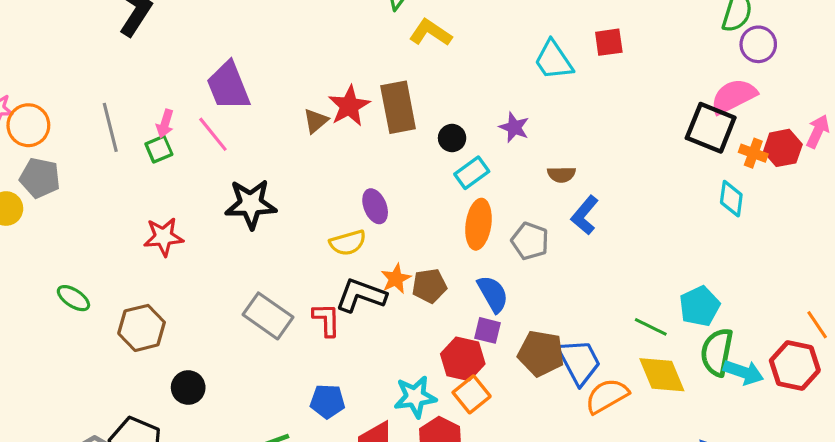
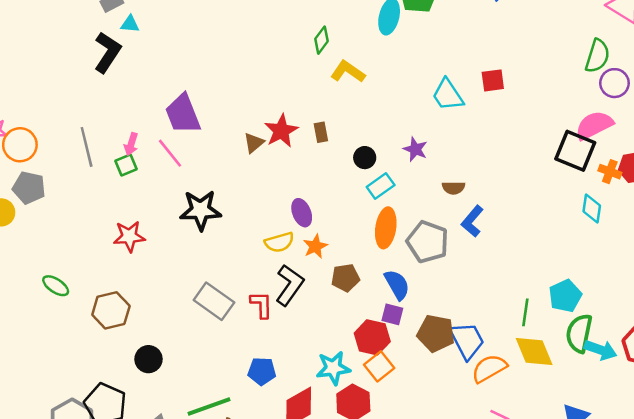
brown rectangle: (398, 107) -> (321, 132), size x0.5
gray pentagon: (530, 241) -> (428, 242), size x1.4
orange star: (396, 279) -> (315, 246), moved
black L-shape: (361, 295) -> (290, 285), turned 105
green line: (651, 327) -> (525, 312), turned 72

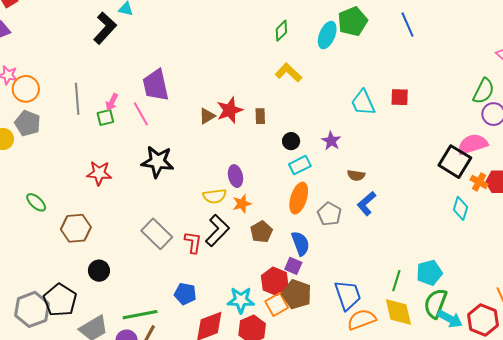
green diamond: (322, 40) -> (281, 31), moved
gray pentagon: (428, 242) -> (329, 214), size x0.7
brown pentagon: (345, 278) -> (261, 232), turned -30
brown pentagon: (436, 333) -> (297, 294), moved

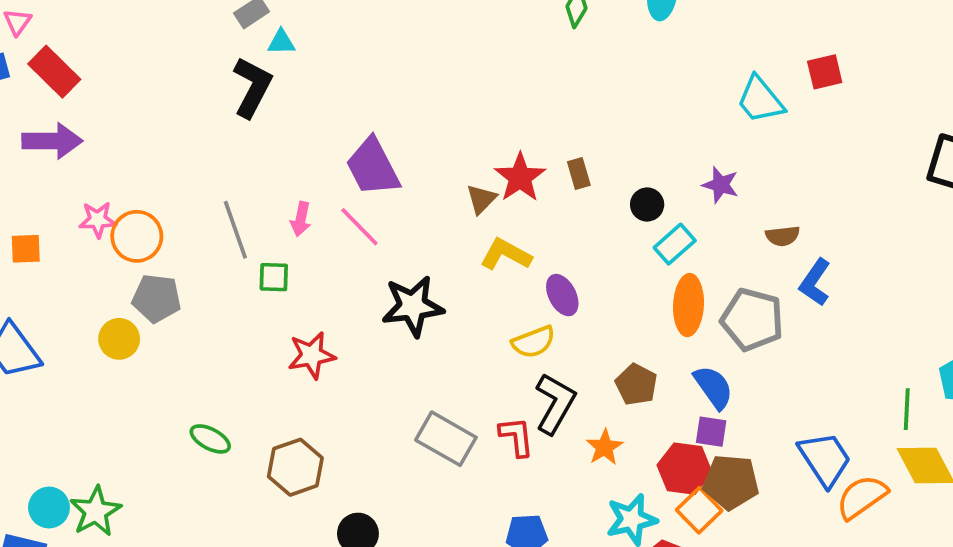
yellow L-shape: (288, 73) -> (506, 254), moved
green square: (105, 118) -> (274, 277), moved, turned 30
orange star: (242, 204) -> (604, 447), moved
gray pentagon: (329, 214) -> (752, 320), size x1.4

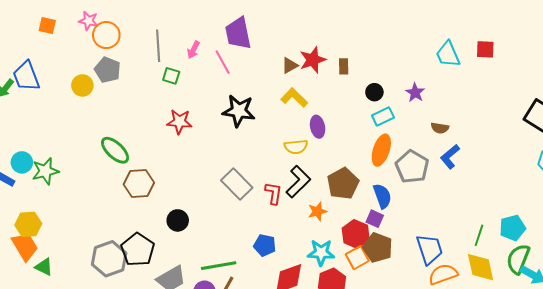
brown pentagon: (636, 384) -> (343, 184), size x1.4
green ellipse: (210, 439) -> (115, 150), size x1.4
brown hexagon: (295, 467) -> (139, 183), moved

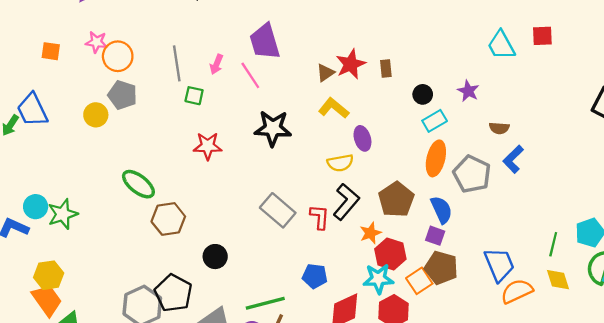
red hexagon: (356, 234) -> (390, 254), moved
yellow diamond: (481, 267) -> (558, 280), size x0.7

